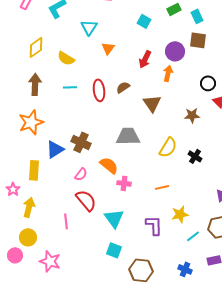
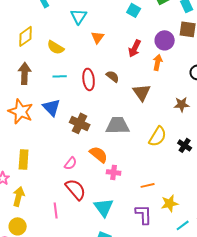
brown semicircle: (123, 87) -> (113, 76), turned 72
orange star: (31, 122) -> (21, 111), turned -30
brown cross: (81, 142) -> (80, 123), moved
blue triangle: (55, 149) -> (52, 107), moved, turned -42
orange line: (162, 187) -> (148, 185), moved

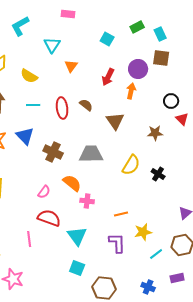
red semicircle: (76, 189) -> (49, 218), turned -30

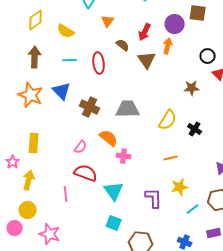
brown semicircle: (86, 105) -> (123, 45), moved
brown triangle: (115, 121) -> (147, 60), moved
orange line: (121, 214) -> (171, 158), moved

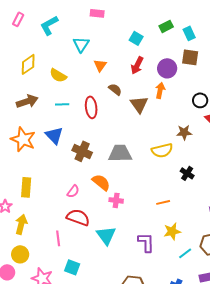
red arrow: (145, 32) -> (137, 65), moved
brown arrow: (35, 57) -> (27, 101), turned 70
yellow semicircle: (168, 120) -> (162, 150), moved, turned 45
cyan square: (114, 223) -> (72, 267), moved

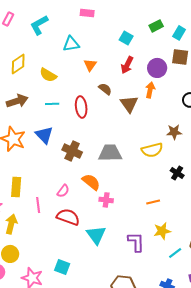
cyan rectangle: (189, 33) -> (179, 33), turned 56
cyan triangle: (81, 44) -> (71, 44), turned 48
pink line: (58, 238) -> (38, 205), moved

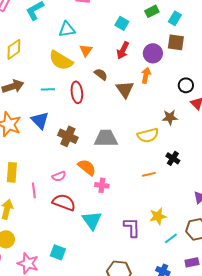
yellow semicircle: (48, 75) -> (61, 60), moved, size x1.4
pink semicircle: (63, 191) -> (59, 176), turned 32
orange line: (153, 202) -> (149, 174), moved

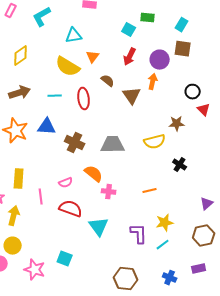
green rectangle: (152, 11) -> (148, 18), moved, turned 32
blue triangle: (40, 120) -> (47, 127), turned -42
orange line: (149, 174) -> (150, 191), moved
cyan line: (171, 238) -> (163, 245), moved

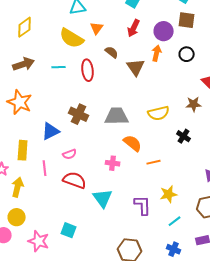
black circle: (193, 92) -> (187, 54), moved
brown star: (177, 124) -> (194, 104), moved
blue triangle: (47, 127) -> (51, 131), moved, turned -30
orange semicircle: (94, 174) -> (133, 143), moved
cyan line: (163, 245) -> (175, 221), moved

